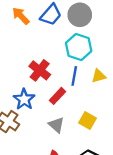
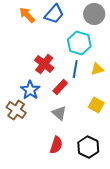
gray circle: (80, 15) -> (94, 14), moved
yellow square: (88, 120) -> (96, 105), moved

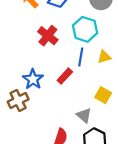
red cross: (44, 64) -> (48, 36), moved
brown cross: (16, 110) -> (18, 100), turned 30
gray triangle: (59, 113) -> (84, 115), moved

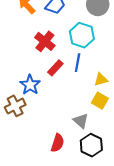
yellow triangle: (104, 57) -> (101, 80), moved
red rectangle: (65, 76) -> (55, 68), moved

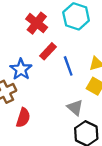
blue line: (78, 63) -> (68, 66), moved, turned -30
red semicircle: (57, 143) -> (23, 118), moved

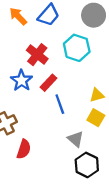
blue line: (68, 66) -> (60, 104), moved
blue star: (21, 69) -> (21, 80), moved

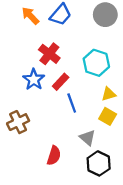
cyan hexagon: (77, 48) -> (96, 63), moved
red semicircle: (24, 149) -> (54, 156), moved

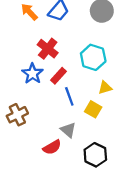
yellow square: (108, 116) -> (93, 109), moved
gray triangle: (87, 138) -> (68, 130), moved
red semicircle: (54, 156) -> (52, 147), turned 42

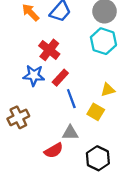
cyan hexagon: (93, 57) -> (103, 41), moved
blue star: (33, 74) -> (34, 75), turned -30
gray triangle: (68, 130) -> (70, 133), turned -42

